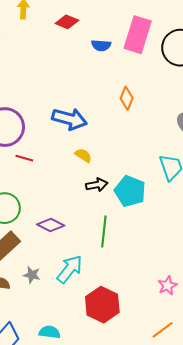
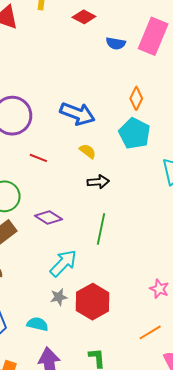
red line: (24, 158) -> (38, 158), moved
cyan pentagon: (130, 191) -> (135, 133), moved
gray star: (32, 275) -> (59, 297), moved, turned -30
pink star: (167, 286) -> (159, 289), turned -30

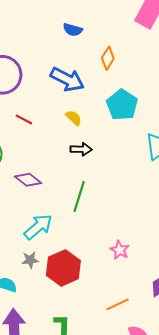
blue semicircle: (116, 43) -> (73, 30), moved
orange diamond: (136, 98) -> (108, 58), moved
pink star: (159, 289) -> (120, 250), moved

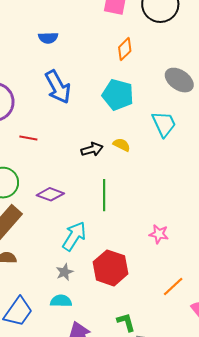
orange diamond: (108, 58) -> (125, 49), moved, turned 30
blue arrow: (67, 79) -> (58, 87), turned 52
yellow semicircle: (74, 118) -> (122, 145), moved
gray star: (30, 260) -> (65, 272), moved

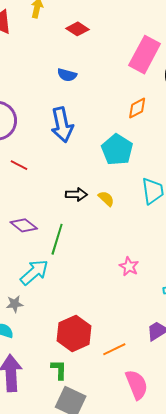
green line: (104, 195) -> (57, 239), moved
pink star: (159, 234) -> (129, 266), moved
red hexagon: (110, 268) -> (74, 333), moved

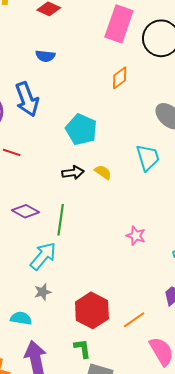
blue arrow: (62, 125) -> (27, 99), moved
cyan pentagon: (117, 150) -> (81, 129), moved
gray star: (15, 304) -> (43, 292), moved

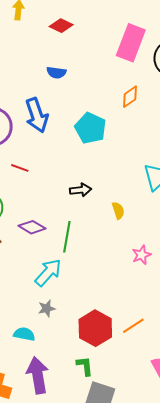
cyan pentagon: (81, 129) -> (90, 128), moved
yellow semicircle: (103, 172) -> (118, 211), moved, turned 36
pink star: (136, 236) -> (142, 255), turned 30
orange line: (134, 320) -> (133, 326), moved

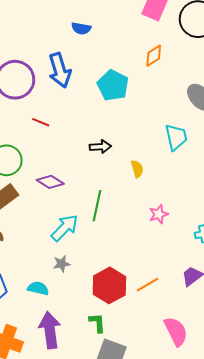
green line: (67, 237) -> (97, 206), moved

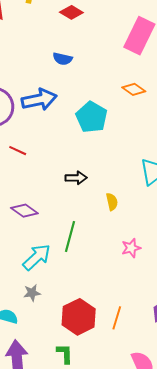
orange diamond: (154, 56) -> (134, 89), turned 65
blue arrow: (60, 70) -> (39, 100), turned -88
orange line: (148, 285) -> (117, 318), turned -45

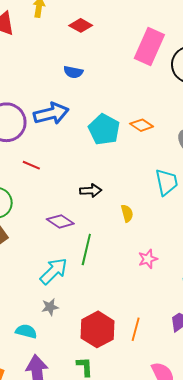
orange diamond: (134, 89) -> (142, 125), moved
purple diamond: (24, 211) -> (60, 221), moved

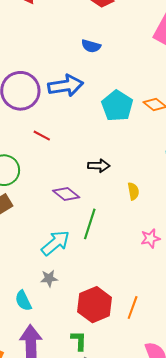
cyan semicircle: (26, 331) -> (23, 301), turned -135

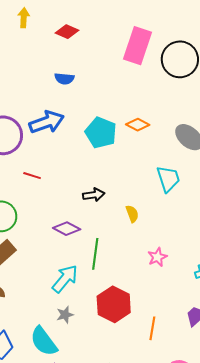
cyan semicircle: (23, 301) -> (44, 341), size x1.5
red hexagon: (95, 305) -> (114, 304), moved

